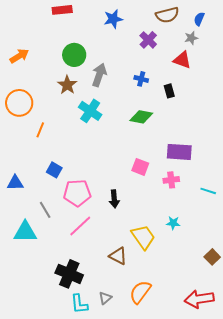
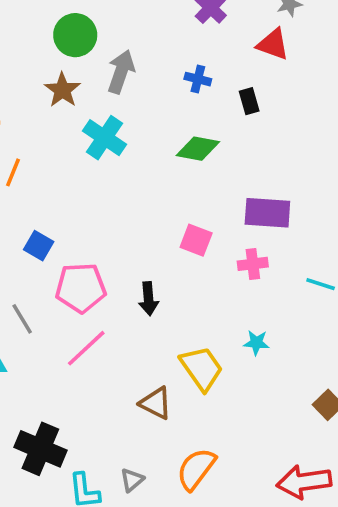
black cross: (69, 274) -> (40, 449), moved

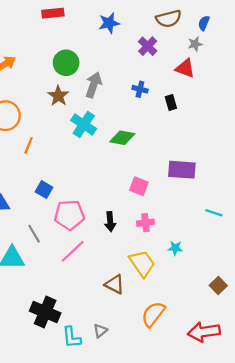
green diamond: (198, 149) -> (122, 138), moved
pink cross: (253, 264) -> (145, 223), moved
orange semicircle: (196, 469) -> (153, 314), moved

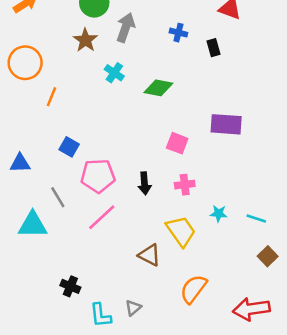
cyan cross: (84, 125) -> (114, 73), size x0.7
cyan line: (214, 213) -> (256, 219), moved
black cross: (45, 312) -> (70, 286), size x0.6

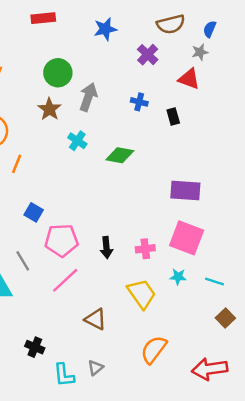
pink square: (177, 143) -> (187, 238), moved, size x1.6
brown triangle: (150, 255) -> (96, 319), moved

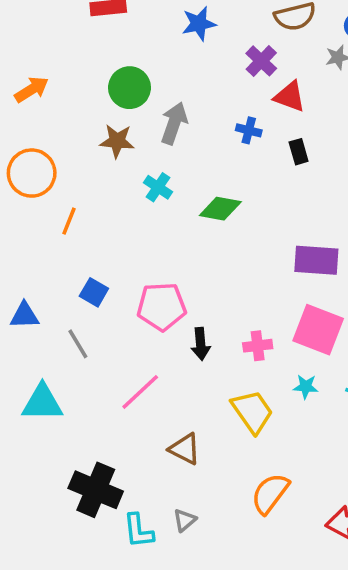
red triangle: (189, 79) -> (290, 97), moved
brown star: (49, 109) -> (117, 141), turned -30
pink pentagon: (62, 240) -> (162, 307), moved
gray line: (23, 261) -> (78, 344), moved
black cross: (35, 347) -> (96, 490), size x1.8

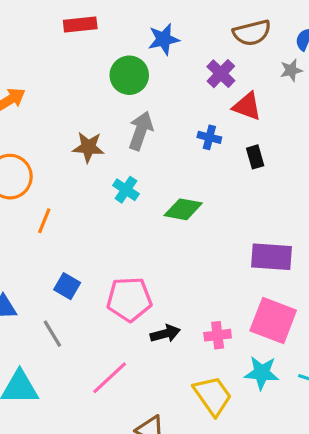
green circle: (130, 88) -> (129, 75), moved
black arrow: (201, 344) -> (165, 334), turned -100
cyan star: (306, 387) -> (262, 373), size x1.5

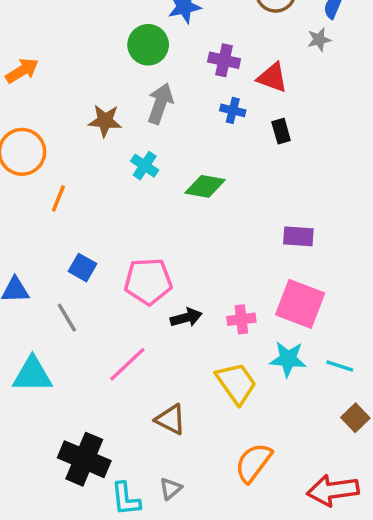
purple cross: (221, 74) -> (224, 60), moved, turned -32
purple rectangle: (272, 257) -> (298, 236), size x0.7

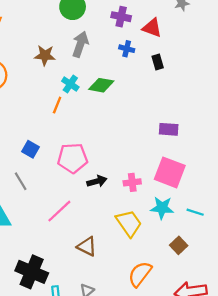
green diamond: (205, 186) -> (101, 85), moved
orange line: (58, 198) -> (57, 105), moved
brown square: (355, 418) -> (179, 245), moved

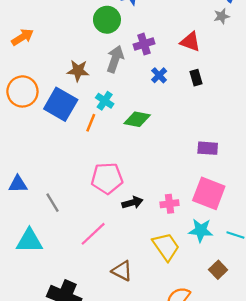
purple cross: (121, 17) -> (144, 44), moved, turned -30
blue cross: (127, 49) -> (159, 75), moved, turned 32
green diamond: (101, 85) -> (137, 119), moved
blue square: (31, 149) -> (61, 104), moved, size x1.8

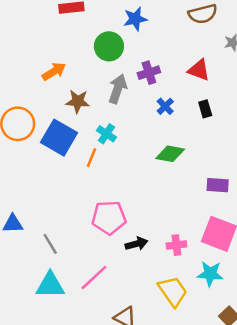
orange arrow: (22, 37) -> (54, 71), moved
green diamond: (137, 119) -> (170, 154), moved
cyan triangle: (29, 241) -> (50, 285), moved

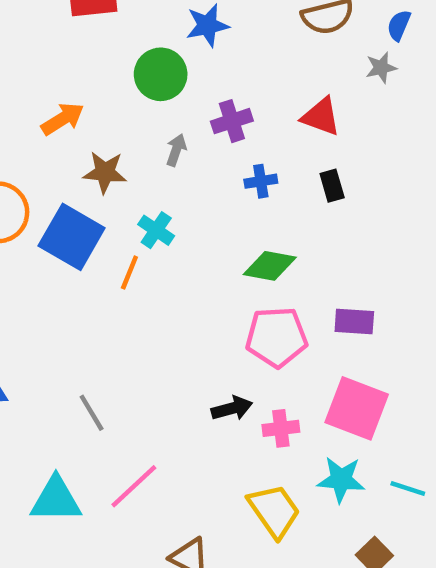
gray arrow: (118, 89) -> (176, 150), size x0.6
blue cross: (165, 106) -> (261, 181), turned 35
pink pentagon: (109, 218) -> (276, 337), moved
gray line: (50, 244) -> (92, 413), moved
black arrow: (136, 244) -> (232, 408), moved

